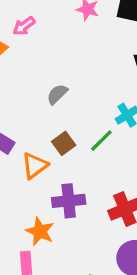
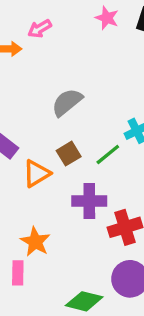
gray semicircle: (57, 94) -> (67, 102), size x1.4
purple cross: (69, 201) -> (89, 201), moved

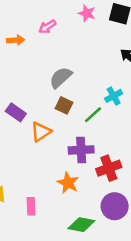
pink arrow: (40, 29) -> (47, 27), moved
brown square: (69, 154) -> (64, 105), moved, turned -30
orange star: (35, 242) -> (68, 183), moved

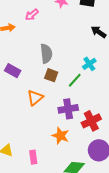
gray semicircle: (61, 78) -> (46, 54), turned 132
purple rectangle: (16, 112) -> (13, 71), moved

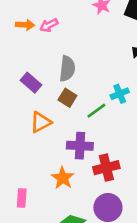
pink arrow: (32, 15) -> (49, 25), moved
purple rectangle: (13, 71) -> (31, 83), moved

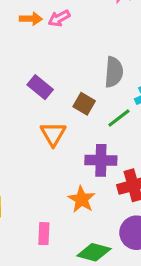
gray semicircle: (67, 69) -> (114, 72), moved
orange triangle: (41, 122) -> (53, 134), turned -30
pink rectangle: (22, 198) -> (44, 234), moved

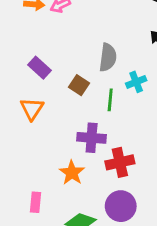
green line: (119, 118) -> (110, 100), turned -50
orange triangle: (53, 134) -> (32, 109), moved

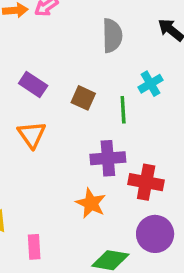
gray semicircle: (108, 57) -> (112, 36), moved
red cross: (120, 162) -> (146, 182), turned 32
pink rectangle: (36, 202) -> (34, 247), moved

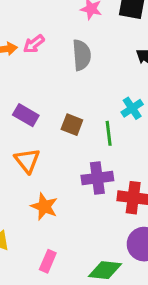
gray semicircle: (112, 36) -> (82, 55), moved
orange star: (91, 203) -> (44, 207), moved
pink rectangle: (34, 247) -> (48, 261), moved, turned 30

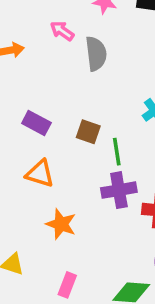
pink arrow: (34, 44) -> (62, 31), moved, turned 75
green line: (109, 133) -> (117, 152), moved
orange triangle: (27, 161) -> (40, 174), turned -32

